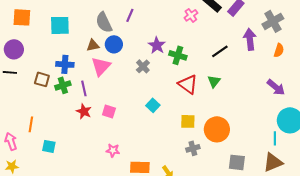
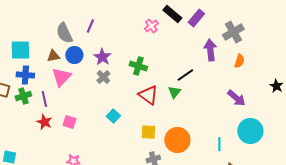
cyan square: (60, 25) -> (20, 50), moved
purple star: (157, 45) -> (102, 57), moved
black line: (220, 51) -> (185, 75), moved
cyan line: (275, 138) -> (219, 144), moved

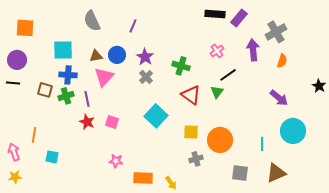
black rectangle: (172, 14) -> (215, 14), turned -36
pink cross: (151, 26) -> (217, 51), moved
gray semicircle: (64, 33) -> (92, 21), moved
cyan square: (113, 116) -> (156, 116), size x1.6

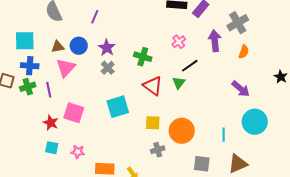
cyan square: (156, 116) -> (118, 107), turned 30
red star: (87, 122) -> (51, 123), moved
pink square: (112, 122) -> (74, 113), size x1.5
cyan square: (52, 157) -> (52, 148), moved

